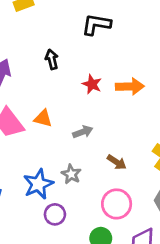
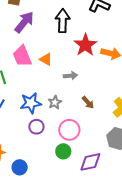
black arrow: (52, 59) -> (63, 21), size x1.6
red star: (92, 84) -> (85, 45), size x1.6
pink circle: (117, 204) -> (69, 130), moved

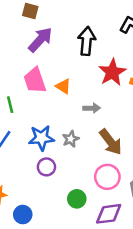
brown arrow: (88, 102) -> (111, 142), size x1.6
pink circle: (69, 130) -> (107, 177), moved

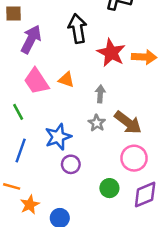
gray arrow: (92, 108) -> (100, 94), turned -70
gray star: (71, 139) -> (97, 123), moved

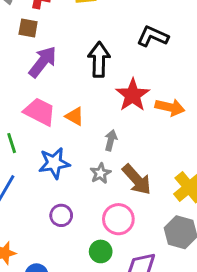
pink trapezoid: (36, 81) -> (40, 112), turned 140
blue star: (58, 137) -> (54, 163), moved
pink circle: (134, 158) -> (118, 219), moved

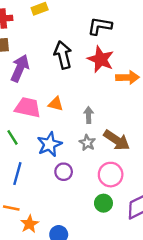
red star: (133, 95) -> (101, 59), moved
purple circle: (61, 215) -> (64, 172), moved

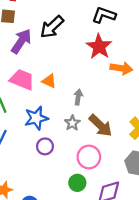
black arrow: (63, 55) -> (52, 27), moved, turned -130

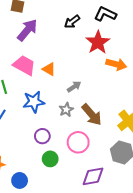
black arrow: (52, 27) -> (72, 22), moved, size x0.7
gray arrow: (78, 97) -> (74, 87), turned 40
purple circle: (45, 146) -> (42, 136), moved
green circle: (77, 183) -> (50, 159), moved

